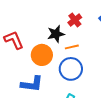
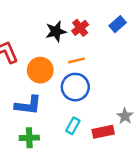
black star: (56, 34) -> (56, 31), moved

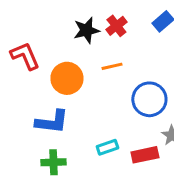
blue circle: (75, 87) -> (149, 99), moved
cyan rectangle: (73, 126) -> (107, 147), turned 42

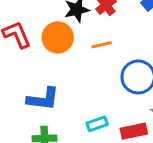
orange circle: (67, 78) -> (58, 37), moved

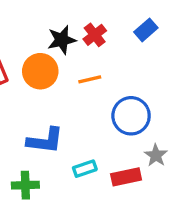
blue L-shape: (43, 99) -> (45, 141), moved

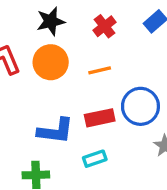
black star: (62, 40) -> (51, 21), moved
red rectangle: (126, 177) -> (100, 118), moved

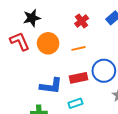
black star: (51, 21) -> (32, 18), moved

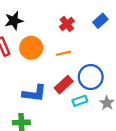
red rectangle: (78, 78) -> (64, 85), turned -30
cyan rectangle: (75, 103) -> (80, 101), moved

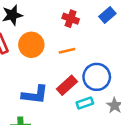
red cross: (67, 24) -> (71, 19), turned -32

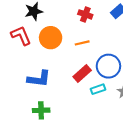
blue L-shape: (35, 95) -> (39, 79), moved

